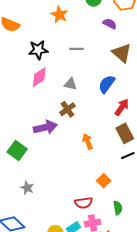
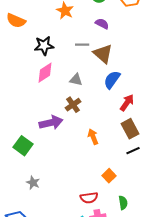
purple semicircle: (110, 24) -> (102, 24), moved
brown triangle: (122, 53) -> (103, 54), moved

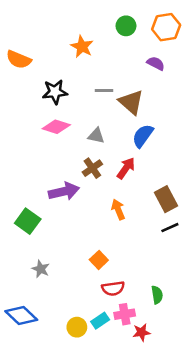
purple semicircle: (102, 24) -> (156, 63), moved
pink diamond: (45, 73) -> (56, 127), turned 50
red arrow: (127, 103) -> (126, 168), moved
orange square: (109, 176) -> (99, 260), moved

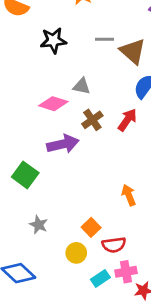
pink diamond: (56, 127) -> (53, 104), moved
gray triangle: (96, 136) -> (82, 86), moved
orange arrow: (118, 209) -> (129, 195), moved
orange square: (99, 260) -> (91, 227), moved
yellow circle: (77, 327) -> (76, 253), moved

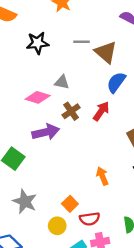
gray star: (39, 225) -> (25, 201), size x1.5

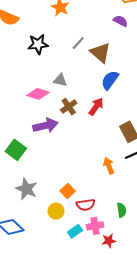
gray line: (82, 42) -> (78, 43), turned -48
orange arrow: (102, 176) -> (109, 166), moved

